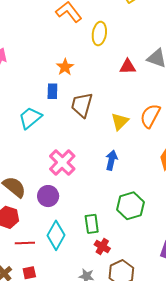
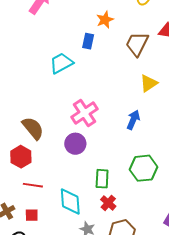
brown trapezoid: (82, 105) -> (137, 44), moved
purple circle: (48, 196) -> (75, 144), moved
cyan diamond: (56, 235) -> (70, 202), moved, turned -44

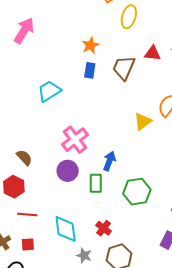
blue rectangle: (88, 41) -> (90, 70), moved
yellow triangle: (149, 83) -> (143, 121), moved
blue arrow: (133, 120) -> (109, 161), moved
brown semicircle: (33, 128) -> (24, 158), size x0.7
green rectangle: (102, 179) -> (96, 183), moved

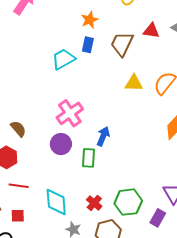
cyan trapezoid: (49, 91) -> (63, 59), moved
yellow triangle: (143, 121) -> (134, 83), moved, turned 36
green hexagon: (137, 192) -> (128, 202), moved

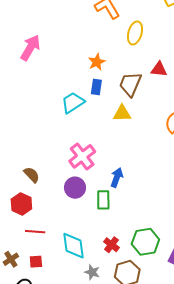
yellow triangle: (134, 83) -> (122, 113), moved

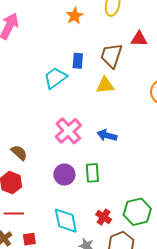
orange star: (97, 62) -> (75, 16), moved
blue arrow: (117, 177) -> (107, 135), moved, turned -90
purple circle: (75, 188) -> (64, 175), moved
red line: (35, 232) -> (14, 213), moved

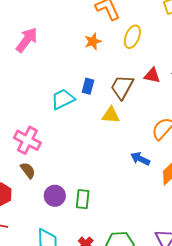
pink cross: (68, 131) -> (27, 140), moved, turned -32
blue arrow: (107, 135) -> (140, 159), moved
brown semicircle: (19, 153) -> (28, 170), moved

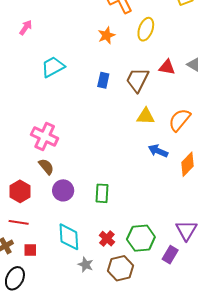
pink arrow: (27, 40) -> (26, 28), moved, size x0.6
cyan trapezoid: (63, 99) -> (53, 67), moved
yellow triangle: (111, 115) -> (146, 116), moved
purple circle: (55, 196) -> (63, 190), moved

